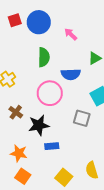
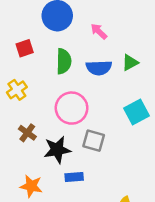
red square: (15, 20) -> (25, 48), moved
blue semicircle: (71, 74) -> (99, 68), moved
gray square: (82, 118) -> (94, 141), moved

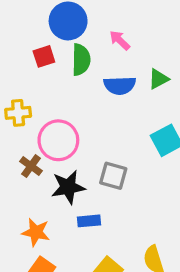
red square: (25, 48) -> (44, 56), moved
green semicircle: (64, 61) -> (81, 60), moved
yellow cross: (17, 90) -> (18, 113), turned 30
pink circle: (72, 108) -> (58, 140), moved

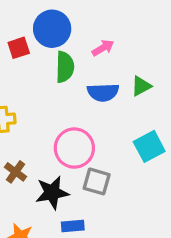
pink arrow: (120, 40) -> (103, 48), turned 105
red square: (44, 56) -> (19, 48), moved
pink circle: (58, 140) -> (74, 148), moved

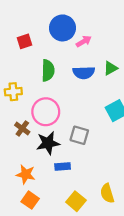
blue circle: (52, 29) -> (63, 28), moved
green semicircle: (65, 67) -> (48, 70), moved
pink circle: (74, 148) -> (46, 112), moved

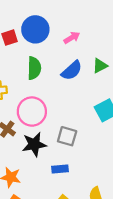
blue circle: (63, 28) -> (35, 29), moved
blue semicircle: (84, 73) -> (72, 70), turned -40
blue rectangle: (63, 167) -> (60, 169), moved

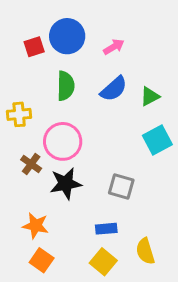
green triangle: (100, 66) -> (150, 96), moved
gray square: (67, 136) -> (121, 187), moved
blue rectangle: (60, 169) -> (106, 229), moved

